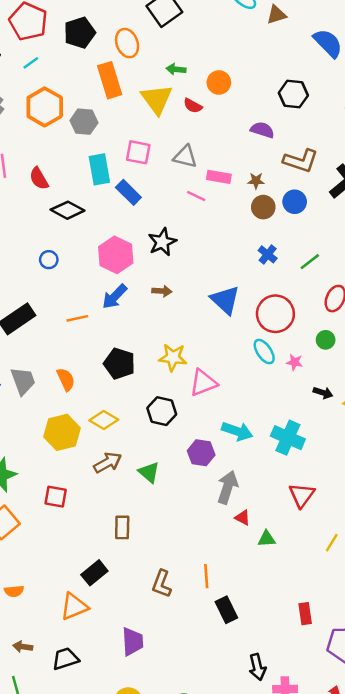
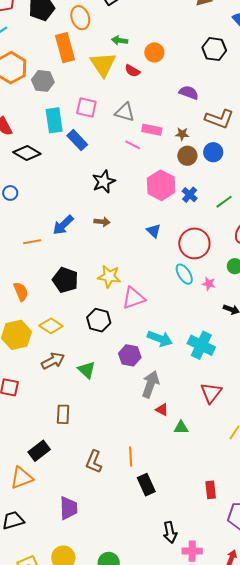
black hexagon: (293, 94) -> (214, 49), moved
pink hexagon: (116, 255) -> (161, 185), moved
blue triangle: (225, 300) -> (154, 231), size x0.6

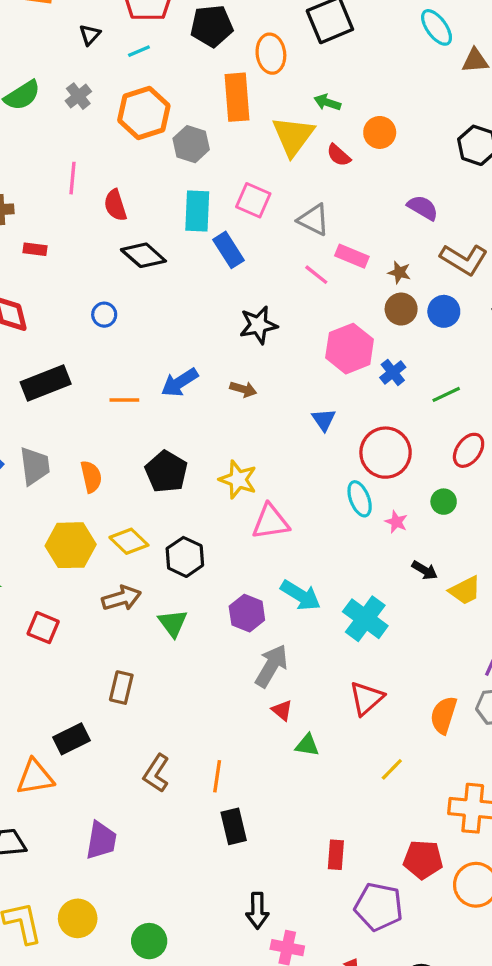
black hexagon: (99, 320) -> (185, 557), moved

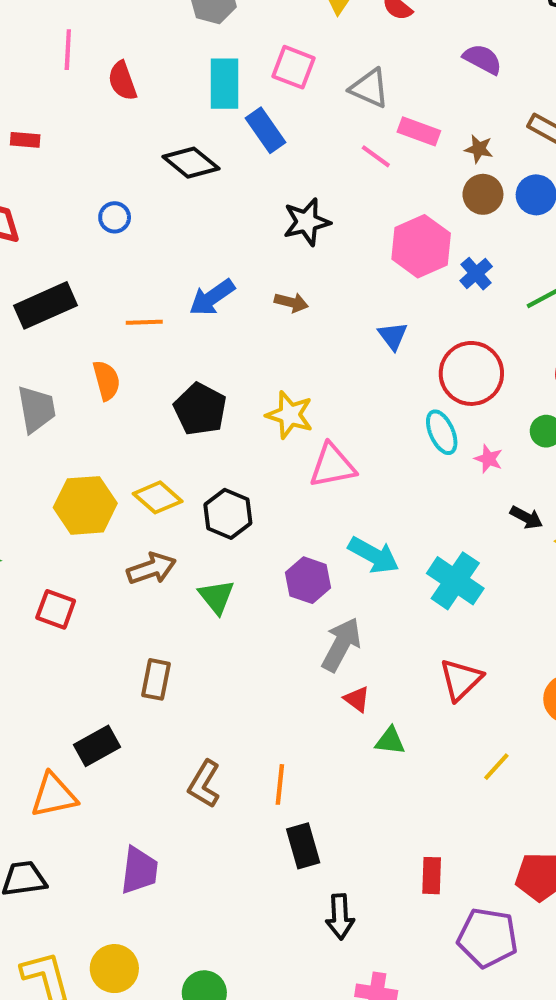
purple semicircle: (423, 208) -> (483, 59), moved
black diamond: (143, 255) -> (191, 163), moved
orange semicircle: (91, 477) -> (106, 380), moved
black arrow: (257, 911) -> (340, 917), moved

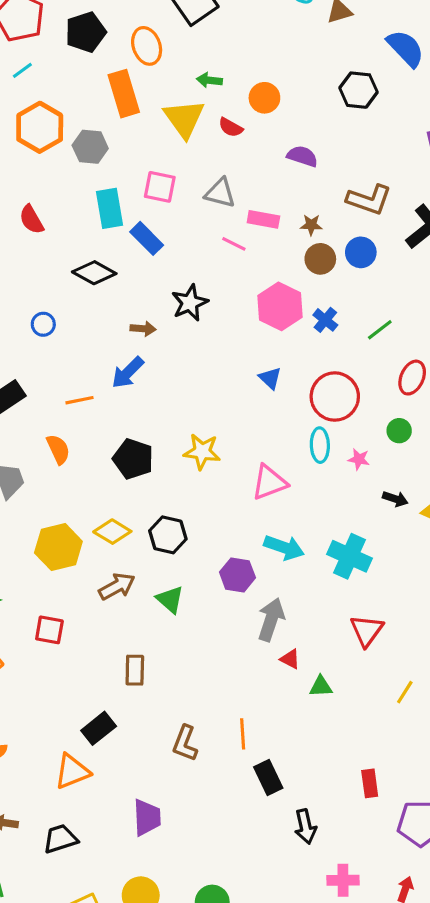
brown arrow: (291, 302) -> (143, 329), moved
cyan ellipse: (442, 432) -> (320, 445), turned 32
pink triangle: (332, 466) -> (269, 482), moved

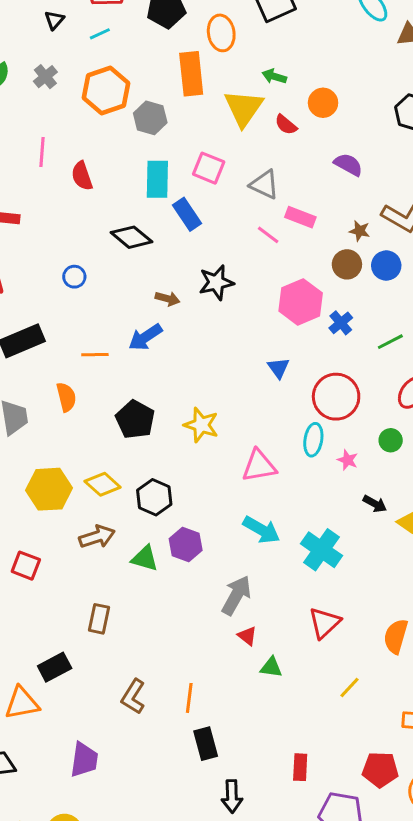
brown star: (311, 225) -> (360, 231), moved
purple hexagon: (237, 575) -> (186, 545), moved
green triangle: (170, 599) -> (145, 558), turned -36

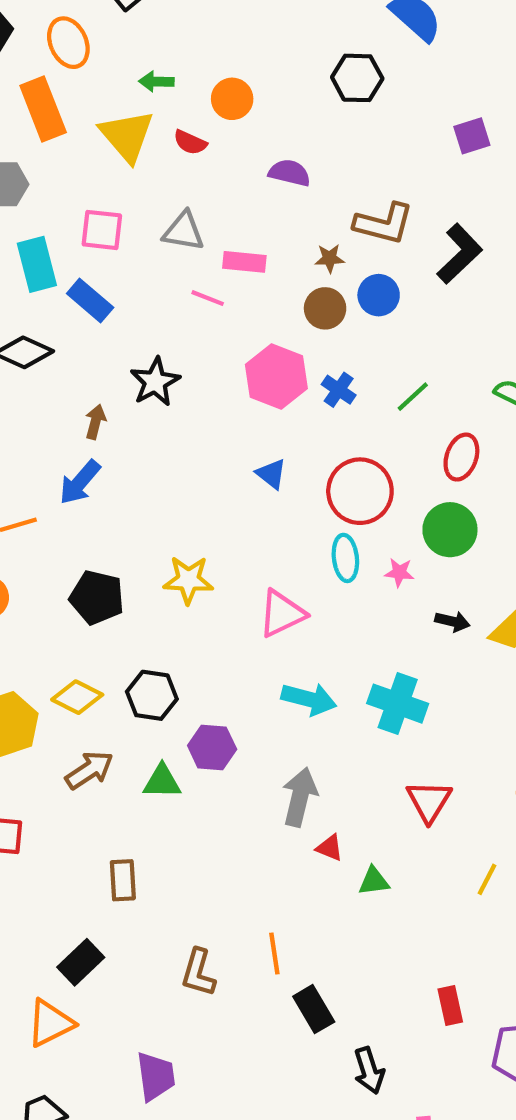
brown arrow: (168, 299) -> (95, 422), turned -75
green circle: (391, 440) -> (450, 530), size x1.6

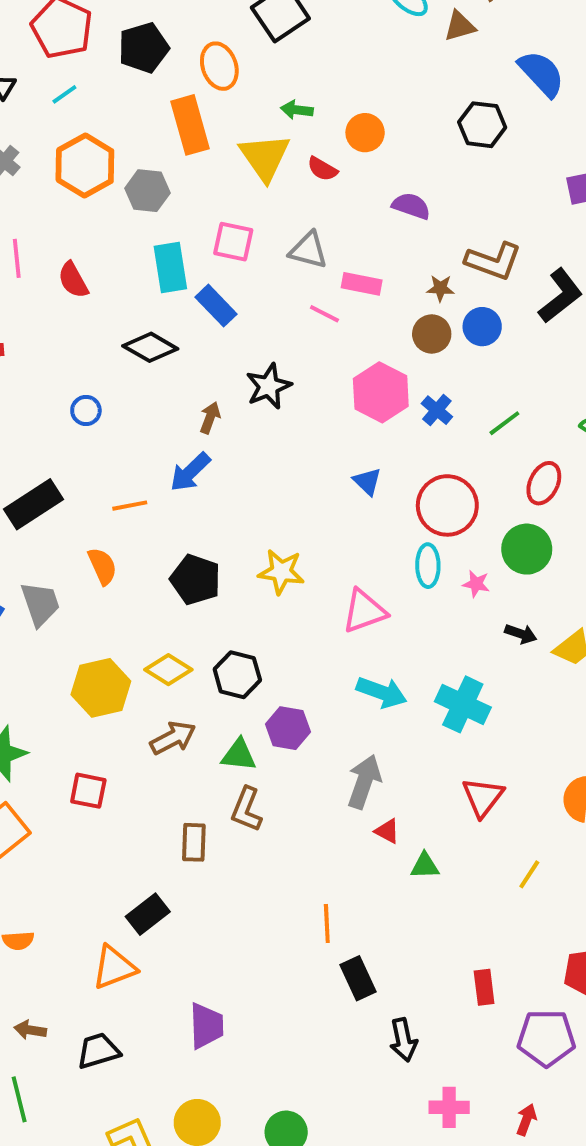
brown L-shape: (198, 973) -> (246, 809), moved

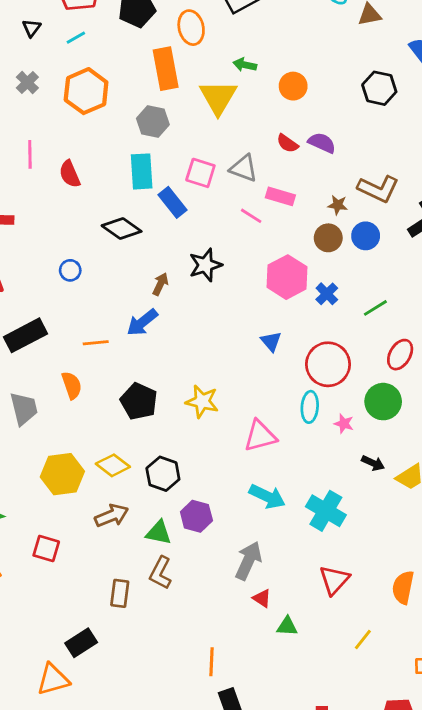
red semicircle: (322, 169) -> (287, 143), moved
gray hexagon: (147, 191) -> (153, 121), moved
pink square: (233, 242) -> (200, 173), moved

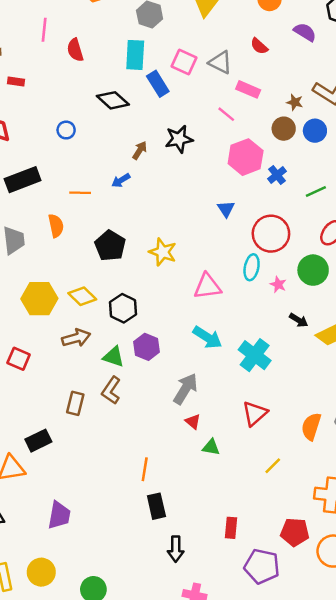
purple semicircle: (322, 143) -> (305, 32), moved
pink line: (251, 216) -> (226, 114), moved
blue arrow: (142, 322) -> (121, 180), size x0.7

